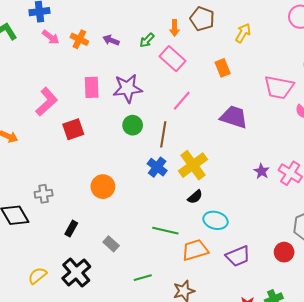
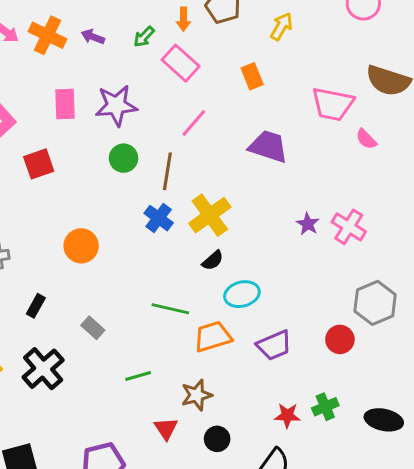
orange cross: (79, 39) -> (47, 35), size x1.4
cyan ellipse: (215, 220) -> (242, 294), turned -30

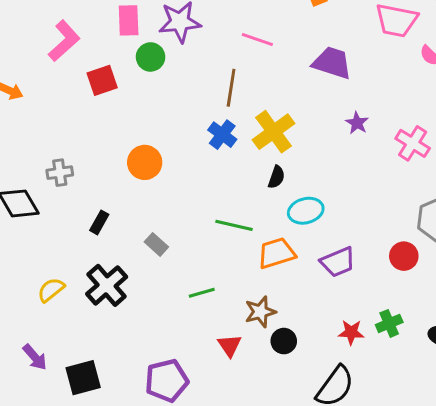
pink line: (194, 123) -> (257, 39), turned 68
green circle: (124, 158) -> (151, 57), moved
purple star: (308, 224) -> (357, 123), moved
black semicircle: (213, 260) -> (276, 177), turned -30
black circle: (217, 439) -> (284, 341), moved

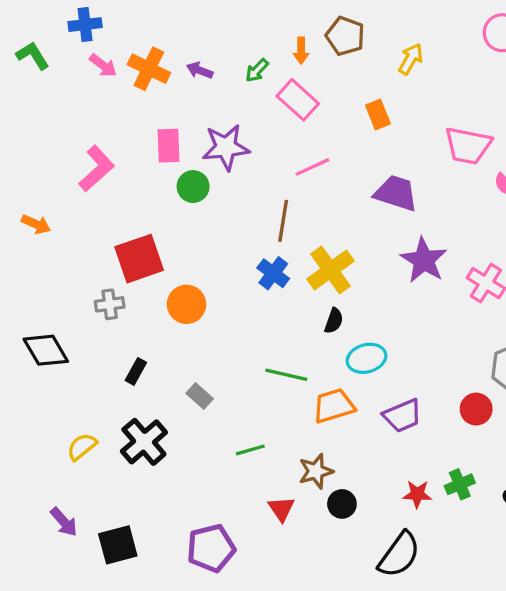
pink line: (257, 39) -> (313, 167), turned -44
red square: (102, 80) -> (139, 259), moved, size x1.4
purple star: (357, 123) -> (424, 260), size x1.8
gray cross: (60, 173) -> (110, 304), moved

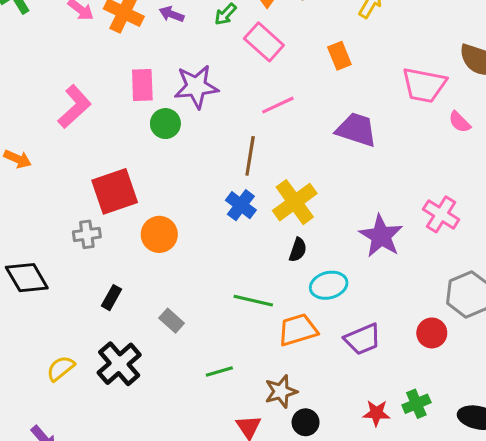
purple star: (424, 260) -> (381, 236), moved

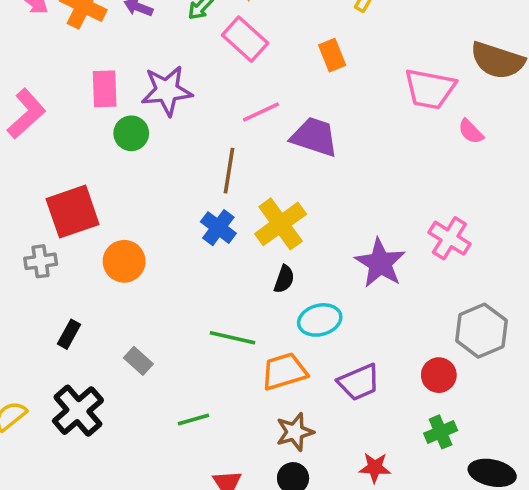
purple trapezoid: (356, 130) -> (314, 137), moved
brown star: (281, 391) -> (295, 432), moved
green cross: (416, 404) -> (441, 432), moved

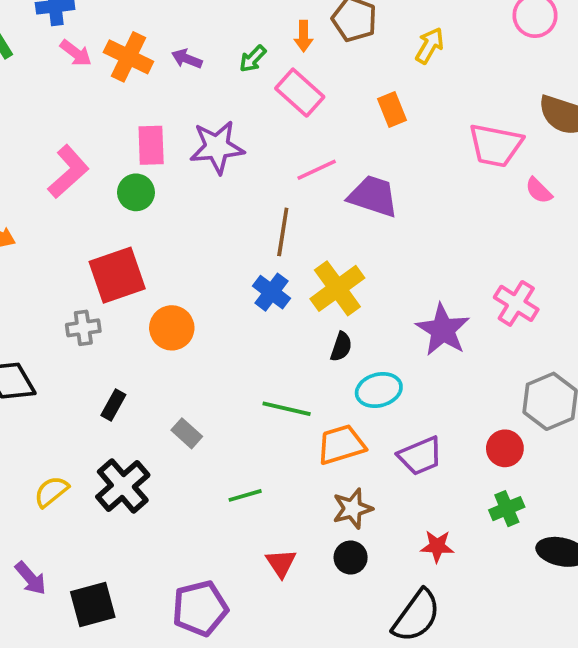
green circle: (131, 133) -> (136, 192), moved

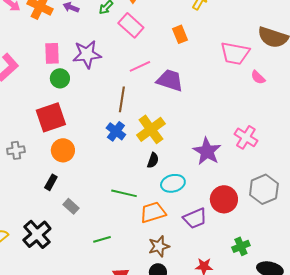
green circle: (136, 192) -> (60, 78), moved
red square: (117, 275) -> (51, 117), moved
black rectangle: (113, 405) -> (51, 182), moved
red circle: (505, 448) -> (224, 199), moved, size x1.4

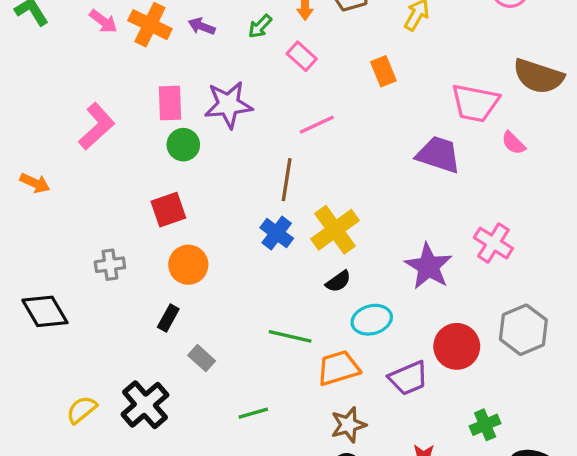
pink rectangle: (131, 25) -> (302, 56), size x0.7
purple trapezoid: (170, 80) -> (438, 155), moved
red square: (51, 117) -> (168, 210), size x0.7
black semicircle: (153, 160) -> (338, 281), turned 35

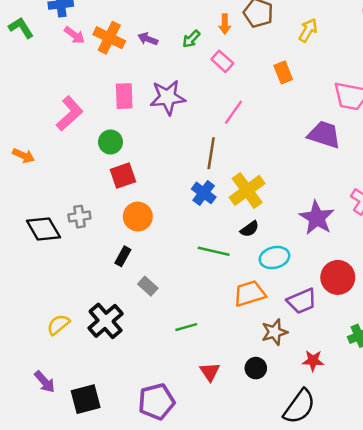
pink line: (317, 125) -> (233, 112), turned -30
green circle: (183, 145) -> (111, 142), moved
black diamond: (45, 311) -> (43, 229), moved
green line: (290, 336) -> (214, 251), moved
brown star: (348, 425) -> (274, 332), moved

